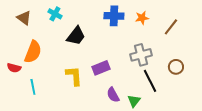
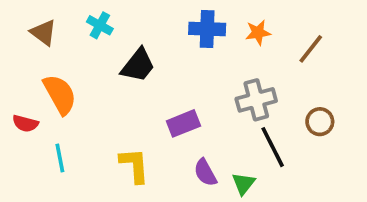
orange semicircle: (33, 52) -> (60, 94), turned -50
yellow L-shape: (74, 76) -> (134, 165), moved

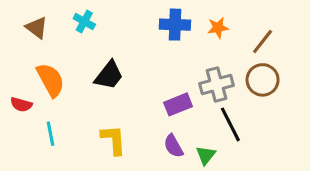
black trapezoid: (138, 65) -> (109, 75), moved
brown circle: (320, 122) -> (263, 80), moved, size x1.4
purple rectangle: (183, 123) -> (178, 104), moved

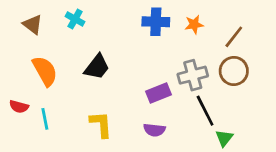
red semicircle: (21, 104) -> (19, 107), moved
purple semicircle: (173, 146) -> (154, 130), turned -55
green triangle: (206, 155) -> (224, 138), moved

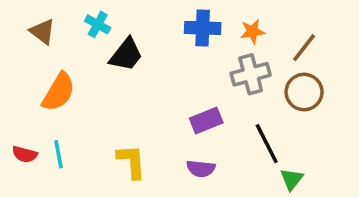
black trapezoid: (97, 67) -> (126, 55), moved
orange semicircle: (45, 71) -> (58, 92), turned 60
gray cross: (193, 75) -> (251, 74), moved
red semicircle: (19, 107) -> (25, 154), moved

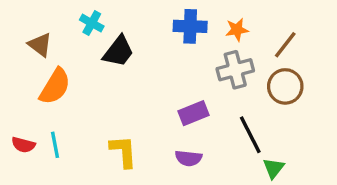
brown triangle: (42, 32) -> (40, 45), moved

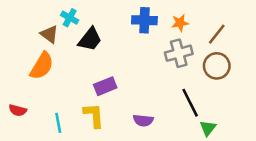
brown triangle: (40, 45) -> (49, 34), moved
purple rectangle: (194, 113) -> (105, 86), moved
cyan line: (55, 145) -> (58, 123), moved

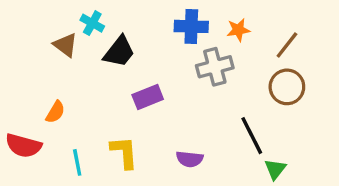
gray cross: (179, 53) -> (215, 67), moved
orange semicircle: (42, 66) -> (55, 112), moved, size x0.6
purple rectangle: (105, 86) -> (148, 97), moved
red semicircle: (18, 110) -> (23, 146), size x1.5

